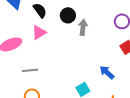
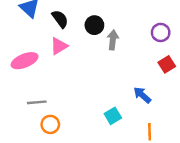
gray line: (30, 70) -> (37, 102), moved

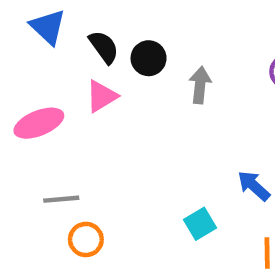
black circle: (94, 25) -> (149, 58), moved

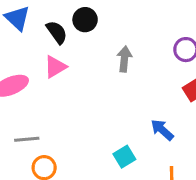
black circle: (149, 58) -> (85, 20), moved

